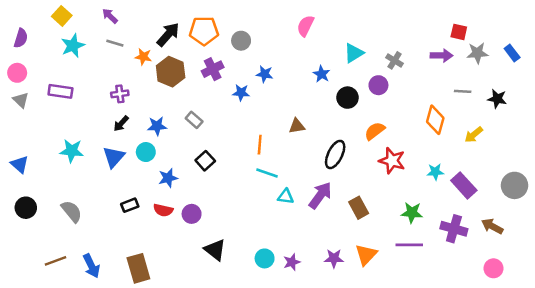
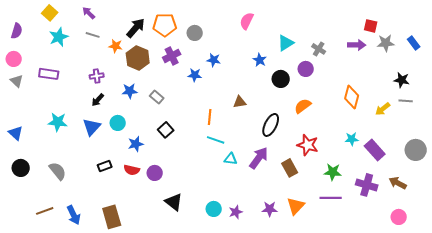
gray line: (463, 91) -> (406, 101), moved
blue star: (157, 126) -> (130, 91), moved
red star: (392, 161) -> (308, 145), moved

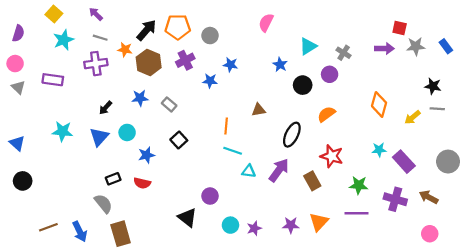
purple cross: (97, 76) -> (96, 64), moved, size x1.5
gray semicircle: (58, 171) -> (103, 204), moved
purple circle: (155, 173) -> (210, 196), moved

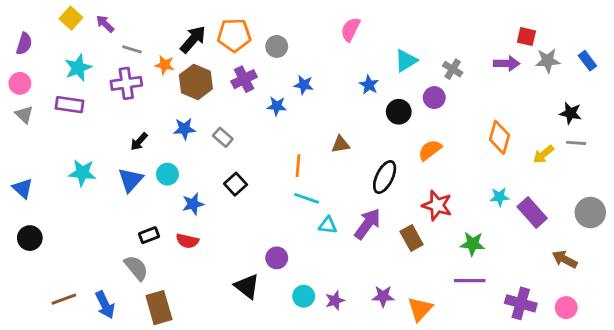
purple arrow: (96, 14) -> (105, 24), moved
cyan star: (64, 40) -> (78, 68), moved
purple cross: (395, 199) -> (521, 303), moved
orange triangle: (319, 222) -> (420, 309), moved

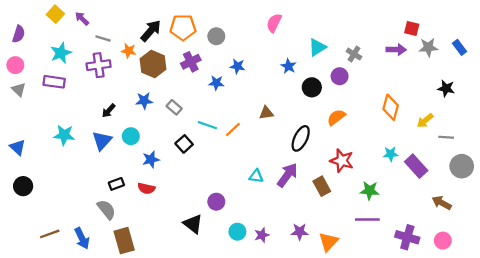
gray line: (576, 143) -> (446, 137), moved
orange line: (298, 166) -> (233, 130), turned 42
cyan line: (307, 198) -> (207, 125), moved

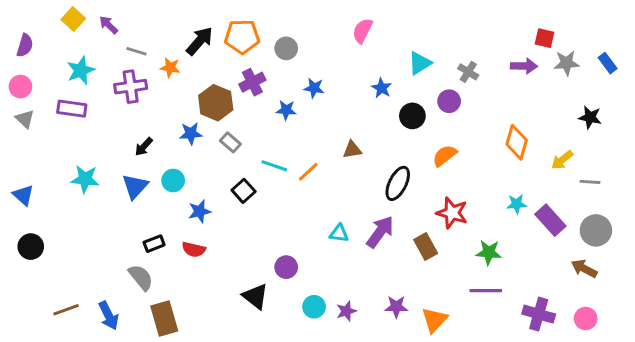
brown hexagon: (153, 64) -> (216, 103), moved
gray circle: (462, 166) -> (596, 230), moved

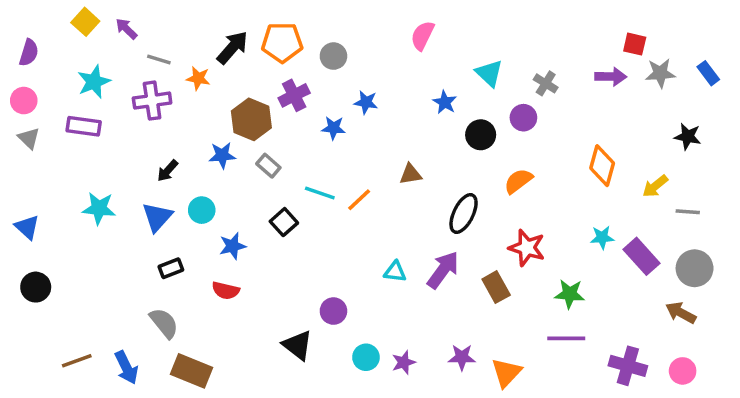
cyan triangle: (420, 63) -> (489, 73), turned -45
black rectangle: (154, 244) -> (171, 268), moved
brown rectangle: (164, 318) -> (191, 371), turned -52

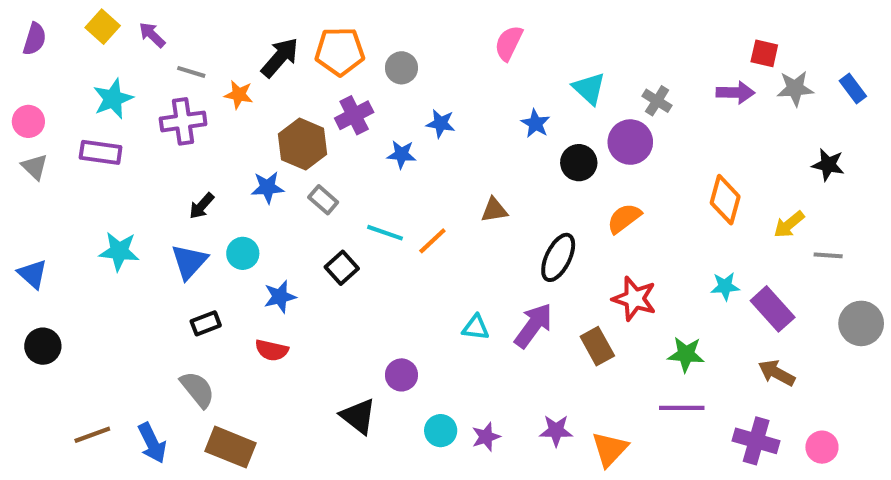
purple semicircle: (29, 53) -> (35, 39), moved
purple circle: (523, 118) -> (630, 142), size x1.4
gray circle: (695, 268) -> (861, 323), moved
brown arrow: (681, 313) -> (777, 373), moved

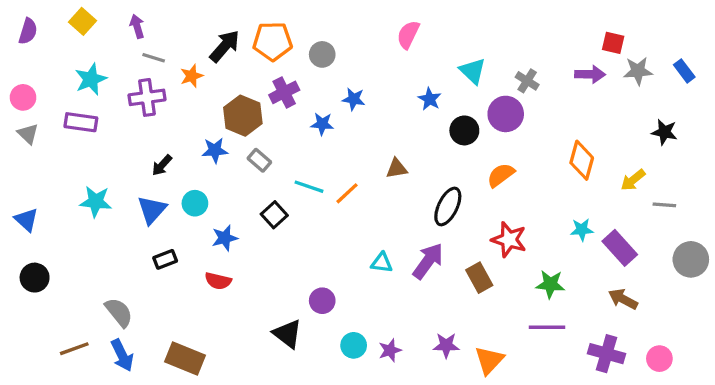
purple arrow: (152, 35) -> (137, 26), moved, turned 30
orange star: (239, 95) -> (192, 76), turned -30
gray semicircle: (197, 389) -> (119, 312), moved

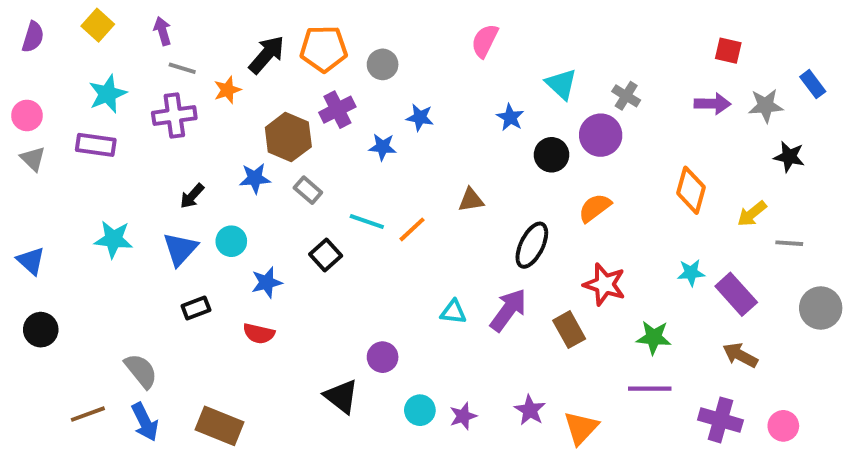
gray star: (638, 71) -> (766, 106), moved
purple arrow: (590, 74) -> (713, 104), moved
purple star: (446, 345) -> (530, 410), turned 30

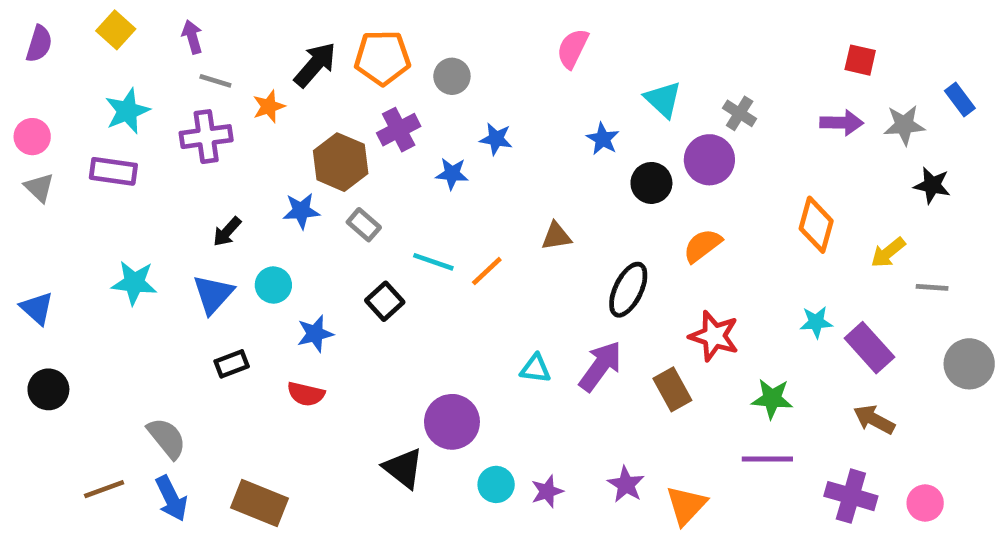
purple circle: (383, 357) -> (452, 422), size x1.5

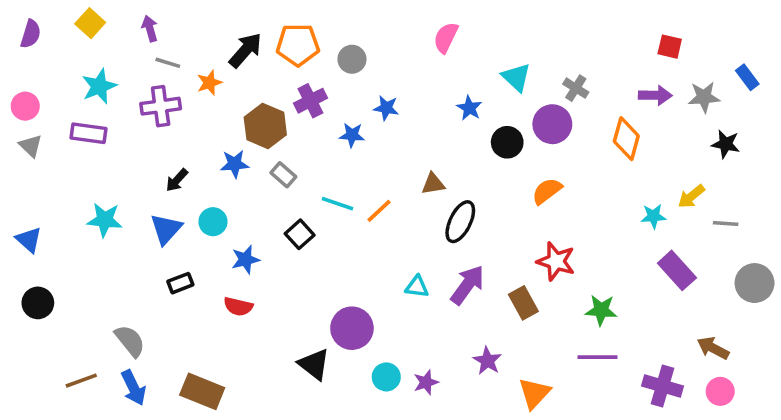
orange diamond: (816, 225) -> (626, 139), moved
black ellipse: (628, 290) -> (460, 222), moved
cyan star: (816, 322) -> (653, 216), moved
brown arrow: (874, 420) -> (713, 348), moved
purple star: (626, 484) -> (487, 361), moved

